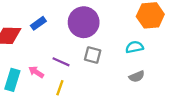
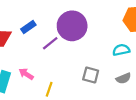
gray square: (93, 55) -> (91, 75), moved
purple line: (61, 62) -> (50, 43), moved, turned -63

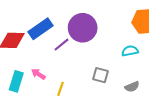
blue rectangle: (28, 27) -> (40, 29), size x1.6
gray semicircle: (123, 78) -> (132, 87), moved

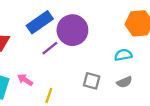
blue rectangle: (40, 29) -> (40, 22), moved
gray semicircle: (132, 87) -> (124, 82), moved

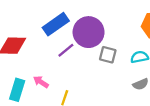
gray square: (92, 81) -> (108, 55), moved

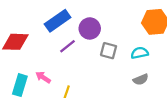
purple circle: (89, 32) -> (90, 28), size x0.7

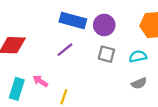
blue rectangle: (58, 21) -> (73, 20), moved, turned 50
purple circle: (90, 28) -> (104, 25), moved

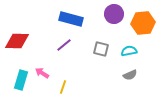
purple circle: (104, 25) -> (114, 14), moved

